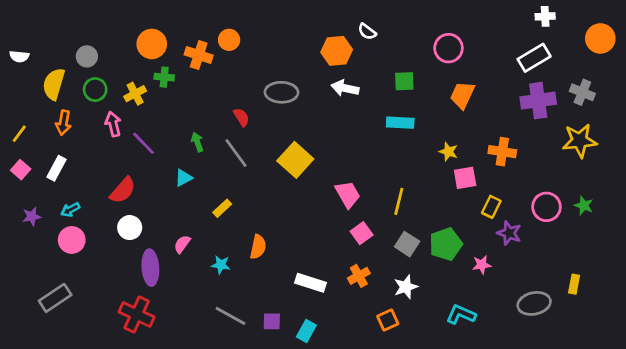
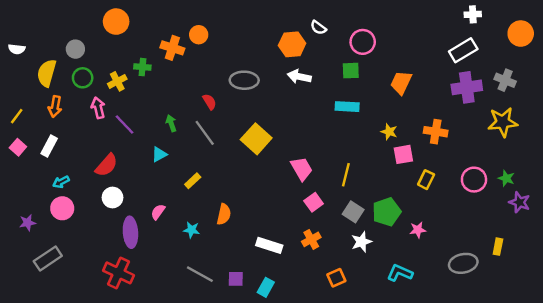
orange circle: (152, 44) -> (116, 22), moved
pink circle: (448, 48) -> (363, 42), moved
purple star: (32, 216) -> (28, 223), moved
purple star: (509, 233) -> (519, 202), moved
white star: (406, 287) -> (361, 242), moved

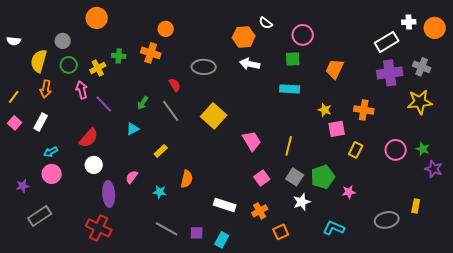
white cross: (473, 14) -> (409, 22), moved
orange cross: (172, 48) -> (151, 53), moved
green arrow: (171, 123) -> (143, 103), turned -128
pink square: (314, 202) -> (262, 178), moved
orange cross: (311, 239) -> (260, 211), moved

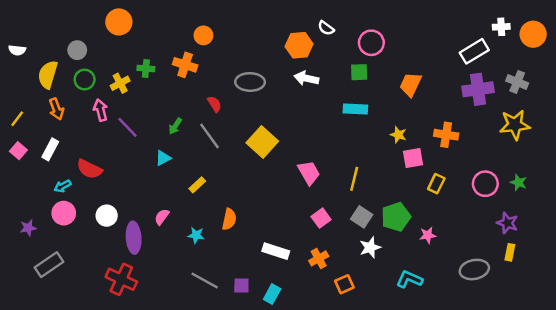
orange arrow: (46, 89) -> (56, 109), turned -30
red semicircle: (89, 138) -> (89, 169), moved, turned 75
white circle: (94, 165) -> (107, 216), moved
purple star: (434, 169) -> (507, 223), moved

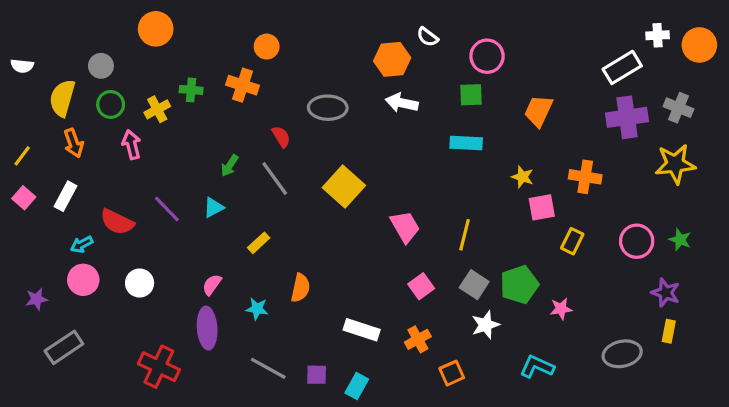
purple line: (127, 127) -> (167, 209), moved
purple ellipse: (134, 238) -> (207, 328), moved

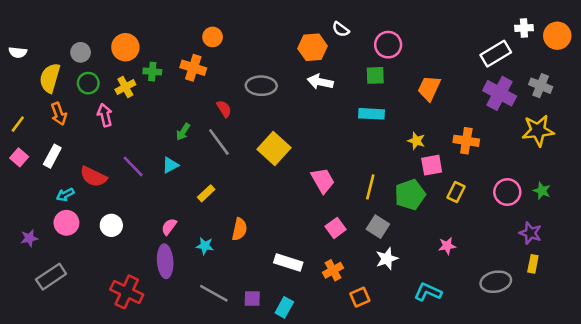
orange circle: (156, 29) -> (125, 47), moved
purple cross: (627, 117) -> (500, 93), turned 36
green pentagon: (519, 285) -> (410, 195), moved

